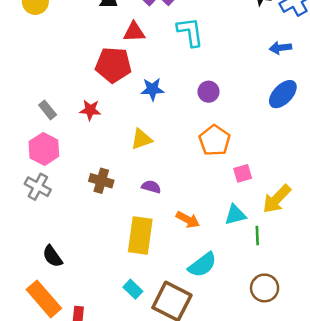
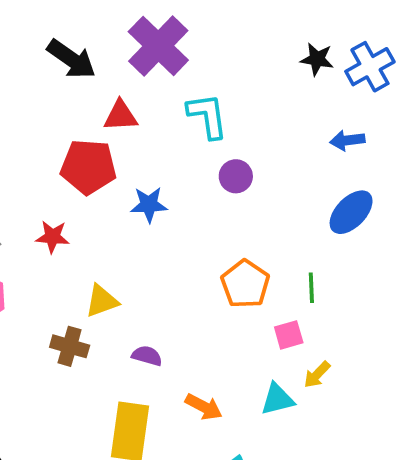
purple circle: (208, 92) -> (236, 176), moved
yellow triangle: (141, 139) -> (102, 301), moved
yellow arrow: (277, 199) -> (317, 375), moved, size x0.6
green line: (257, 236) -> (311, 288), moved

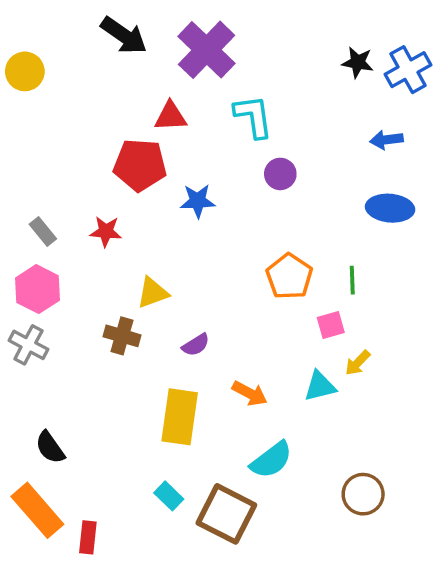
black arrow: (71, 59) -> (124, 35), moved
blue ellipse: (351, 212) -> (390, 208), turned 51
purple semicircle: (147, 356) -> (196, 345), turned 132

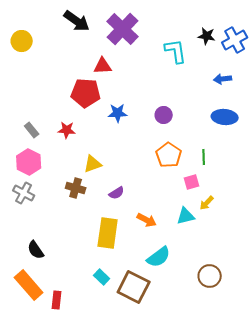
cyan L-shape: (253, 116) -> (176, 51), moved
purple circle: (280, 174) -> (164, 115), moved

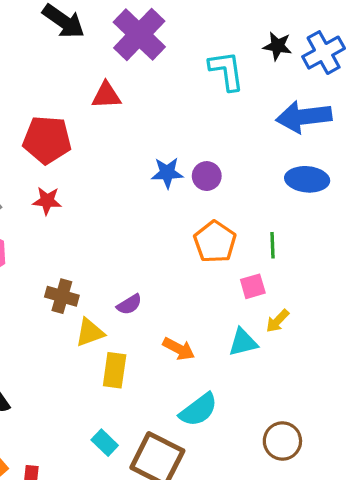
blue arrow: (223, 79) -> (304, 117), size x1.8
red pentagon: (86, 93) -> (47, 140), moved
blue star: (118, 113) -> (167, 173), moved
yellow triangle: (93, 164) -> (90, 332), moved
yellow rectangle: (108, 233) -> (115, 370), size x0.7

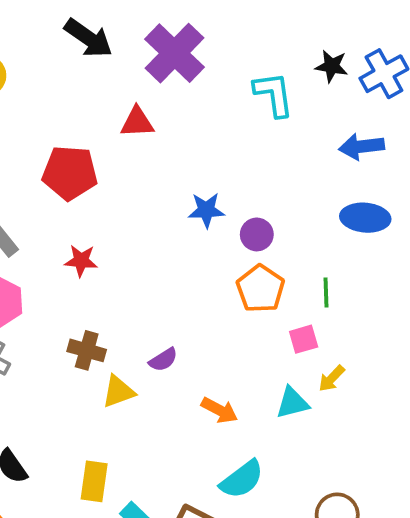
blue arrow: (304, 117) -> (362, 147), size x0.7
purple circle: (207, 176) -> (257, 234), moved
red star: (47, 201) -> (81, 261), moved
yellow rectangle: (115, 370) -> (94, 481), moved

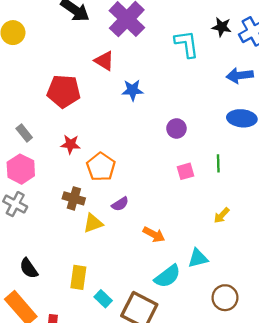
red triangle: (137, 122) -> (104, 61), turned 35
blue star: (206, 210) -> (132, 90), moved
orange pentagon: (261, 289) -> (101, 167), moved
pink square: (304, 339) -> (186, 171), moved
cyan triangle: (292, 403) -> (198, 258), moved

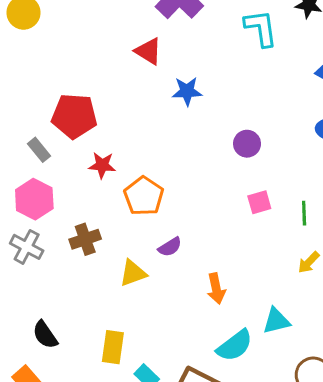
red pentagon: (64, 91) -> (74, 116), moved
green line: (218, 163) -> (304, 213), moved
brown cross: (74, 198) -> (85, 239), moved, turned -35
orange arrow: (154, 235) -> (216, 289), turned 50

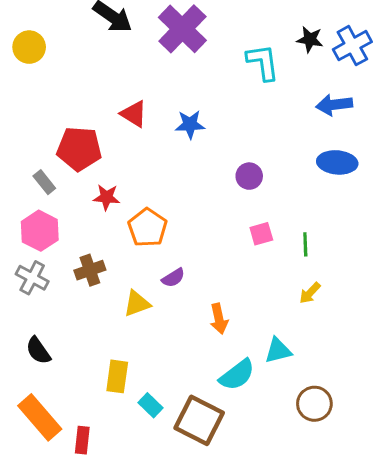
red triangle: (148, 51) -> (134, 114), moved
black semicircle: (45, 335) -> (38, 351), moved

